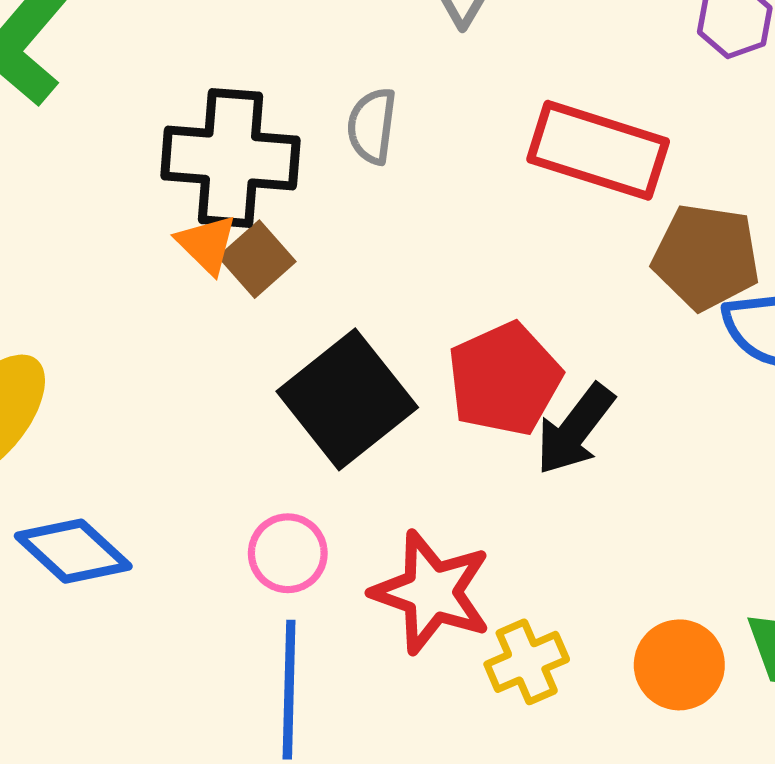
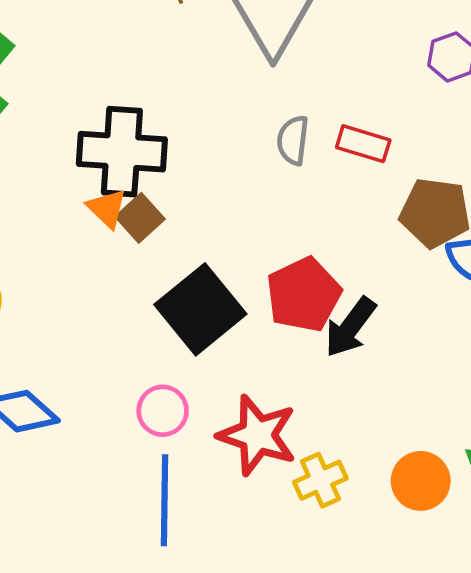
gray semicircle: (372, 126) -> (293, 140), moved
red rectangle: (598, 150) -> (363, 144), size x0.6

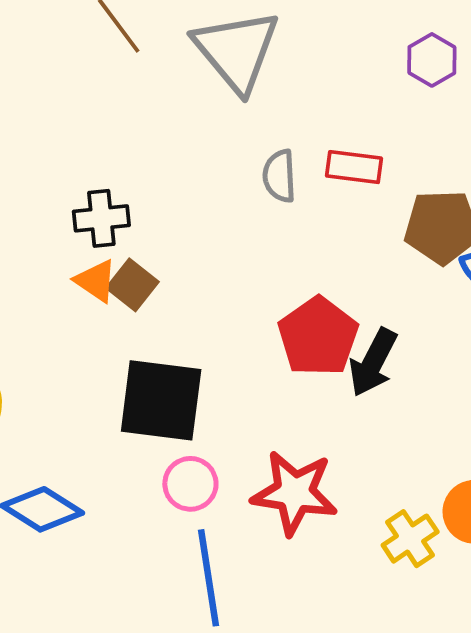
black cross: (122, 152) -> (101, 218), size x0.6
black square: (200, 309) -> (161, 400), moved, turned -34
yellow cross: (320, 480) -> (410, 539), moved

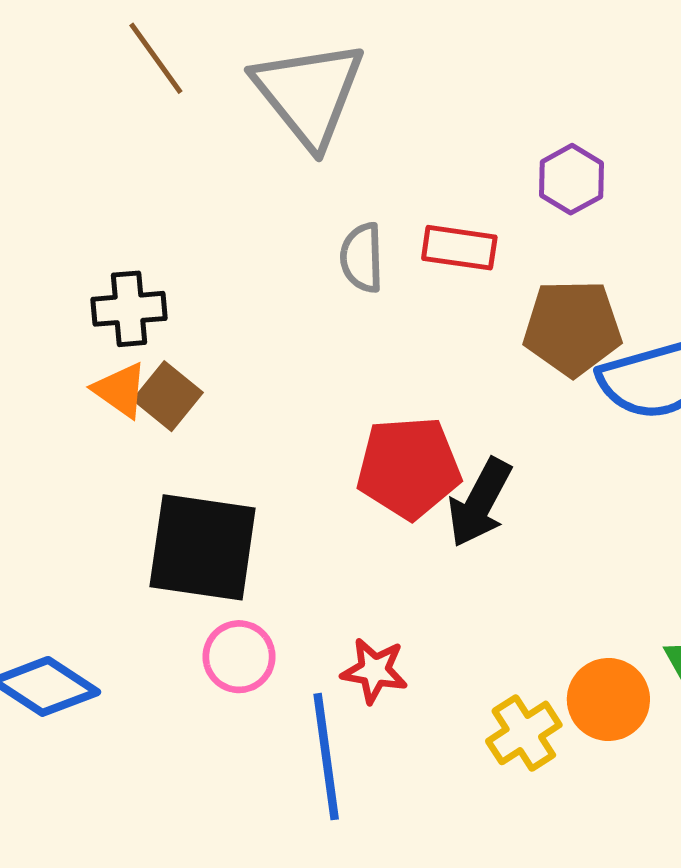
purple hexagon: (432, 60) -> (571, 179), moved
red pentagon: (318, 337) -> (409, 468), turned 30
red star: (294, 493) -> (374, 671), size x0.6
blue line: (208, 578) -> (326, 757), moved

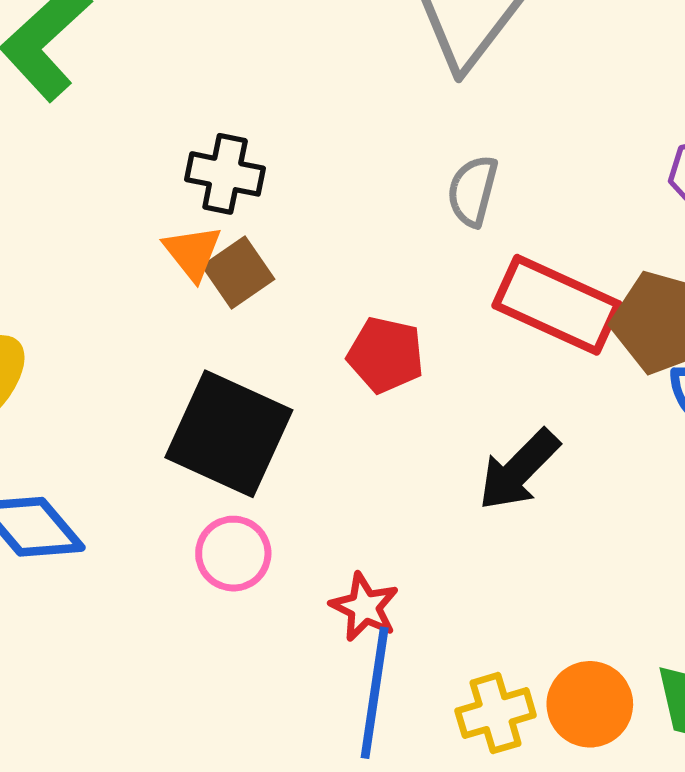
red rectangle: (459, 248) -> (557, 305), moved, size x1.6
red pentagon: (409, 468) -> (386, 355), moved, size x0.7
blue line: (326, 757) -> (375, 693), moved

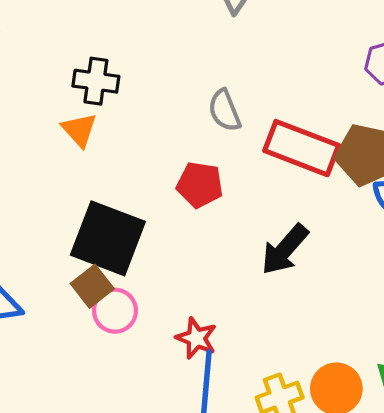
gray semicircle: (473, 191) -> (224, 110), moved, turned -33
brown square: (238, 272) -> (92, 286), moved

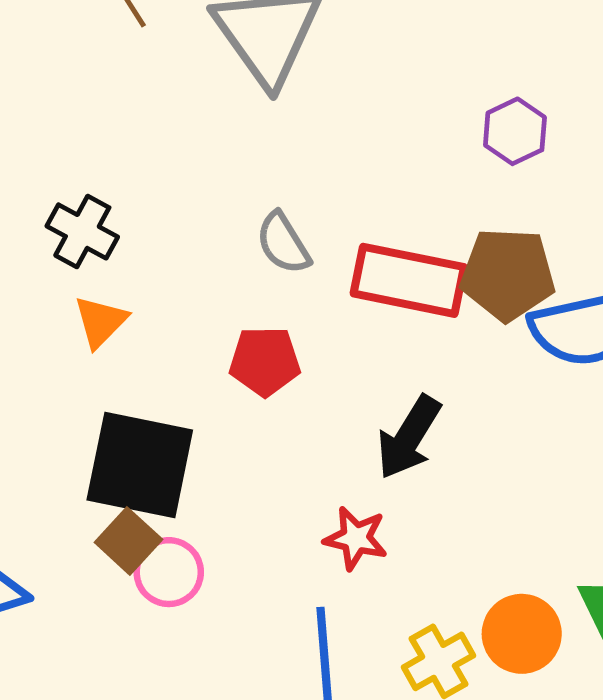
black cross: (96, 81) -> (82, 231), turned 30
orange triangle: (79, 130) -> (101, 322), moved, turned 36
red star: (196, 338) -> (356, 538), moved

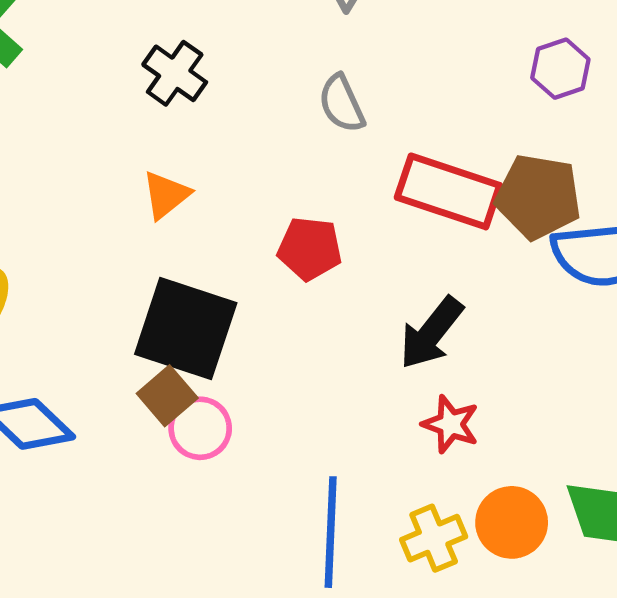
black cross: (82, 231) -> (175, 73), moved
gray semicircle: (283, 243) -> (342, 104), moved
red star: (356, 538) -> (451, 424), moved

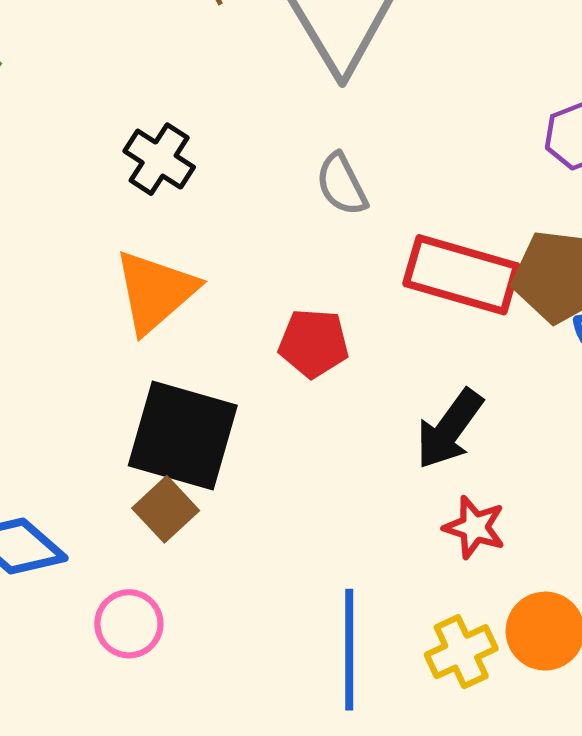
orange triangle: (166, 195) -> (155, 291), size x1.6
pink circle: (200, 428) -> (129, 624), moved

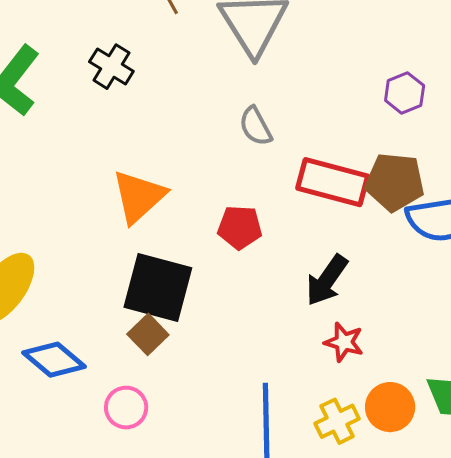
black cross: (159, 159) -> (111, 67), moved

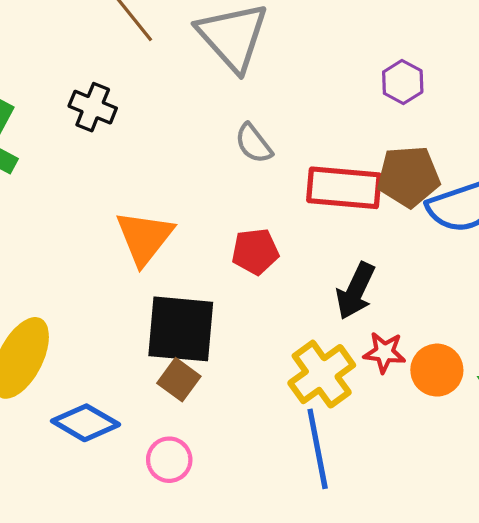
orange circle: (390, 407) -> (437, 370), moved
yellow cross: (337, 421) -> (322, 374), moved, size x1.4

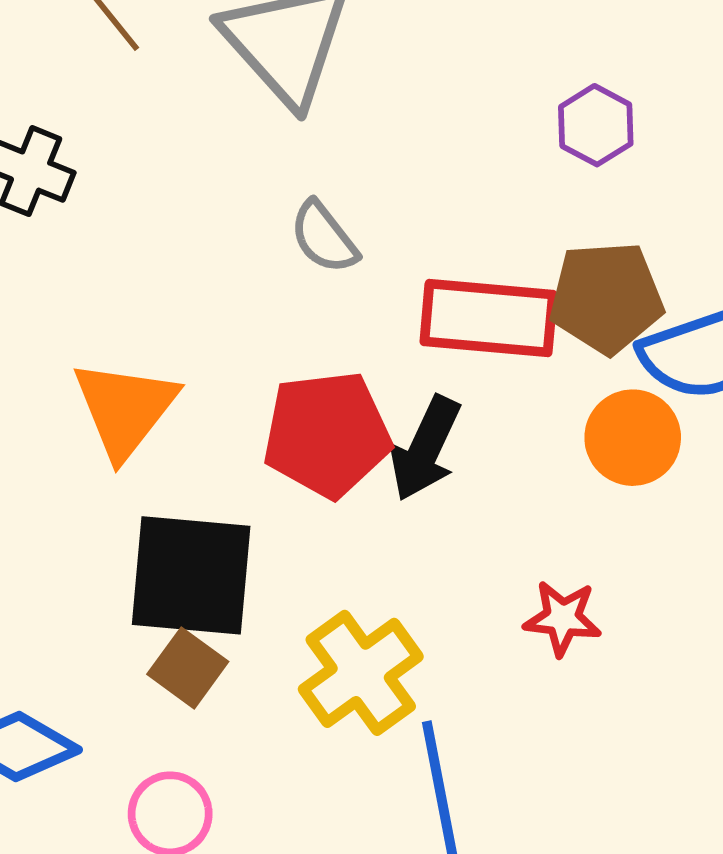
red pentagon: (255, 252) -> (327, 434), size x1.5
black arrow: (355, 291) -> (425, 448), moved
orange circle: (437, 370) -> (633, 438), moved
yellow cross: (322, 374) -> (361, 673), moved

